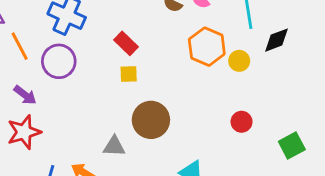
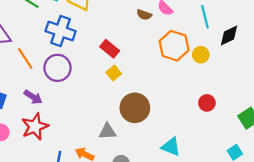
yellow square: (129, 74) -> (114, 73), turned -32

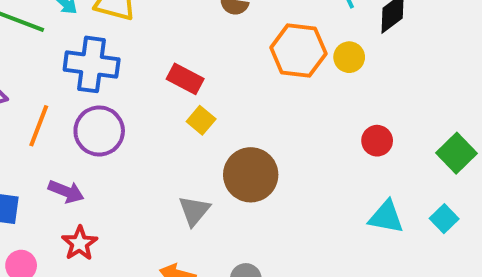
orange line: (25, 59) -> (39, 126), turned 65
red star: (35, 127) -> (80, 243), size x0.7
gray triangle: (107, 131) -> (194, 211), moved, turned -36
cyan triangle: (171, 147) -> (386, 217), moved

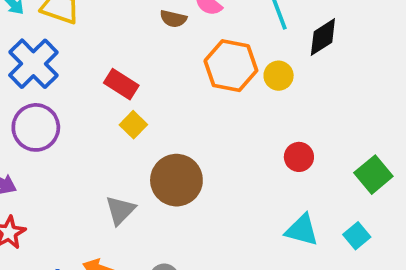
blue cross: (92, 64) -> (33, 64), turned 33

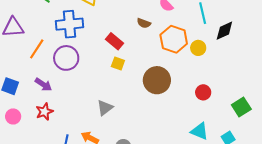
brown semicircle: (173, 19) -> (144, 23), moved
blue cross: (33, 64) -> (70, 24), turned 32
yellow square: (133, 125) -> (118, 64), turned -32
brown circle: (176, 180) -> (157, 80), moved

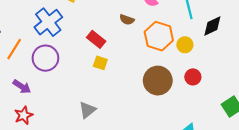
blue cross: (70, 24) -> (48, 22), turned -32
brown circle: (157, 80) -> (158, 81), moved
red circle: (203, 92) -> (193, 77), moved

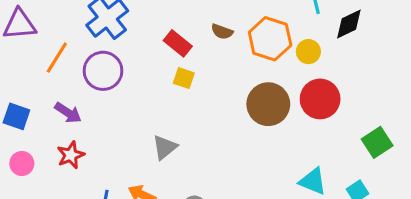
brown semicircle: (127, 20) -> (222, 32), moved
red circle: (193, 77) -> (320, 99), size x1.6

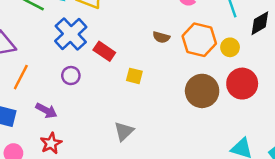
red rectangle: (178, 43) -> (104, 51), moved
orange line: (57, 58) -> (21, 77), moved
purple circle: (103, 71) -> (71, 76), size x0.6

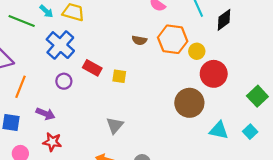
yellow circle: (230, 47) -> (197, 51), moved
red rectangle: (104, 51) -> (92, 68), moved
brown circle: (202, 91) -> (189, 103), moved
red star: (51, 143) -> (52, 142), turned -30

